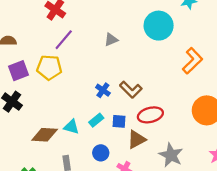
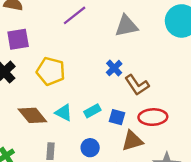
gray triangle: (111, 40) -> (126, 26), size x1.5
yellow pentagon: (49, 67) -> (51, 71), moved
blue cross: (103, 90) -> (114, 68), moved
brown diamond: (45, 135) -> (32, 115), turned 35

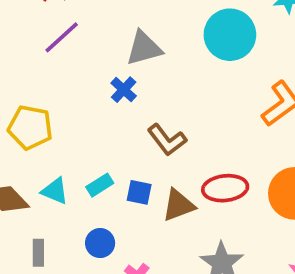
blue cross: (114, 68) -> (124, 90), moved
red ellipse: (153, 117) -> (225, 188), moved
brown triangle: (132, 141) -> (178, 205), moved

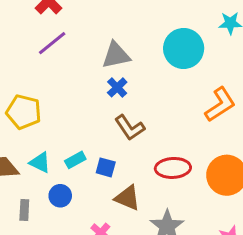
blue cross: (124, 90) -> (117, 87), moved
brown triangle: (178, 205) -> (127, 198), moved, turned 40
blue circle: (100, 243) -> (60, 196), moved

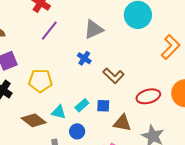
blue cross: (117, 87) -> (84, 58), moved

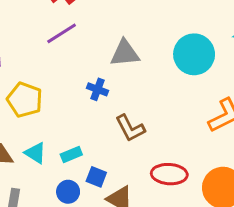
blue cross: (84, 58) -> (97, 89), turned -32
blue square: (103, 106) -> (96, 177), moved
blue circle: (77, 131) -> (68, 192), moved

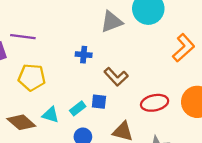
purple line: (62, 33) -> (23, 37), moved, turned 55
gray triangle: (125, 53) -> (111, 22), moved
blue square: (96, 177) -> (99, 102), moved

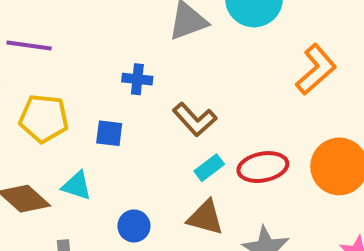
blue square: (99, 102) -> (109, 133), moved
cyan rectangle: (78, 108) -> (209, 168), moved

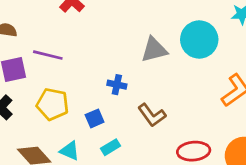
blue square: (109, 133) -> (95, 118), turned -36
cyan rectangle: (209, 168) -> (111, 147), moved

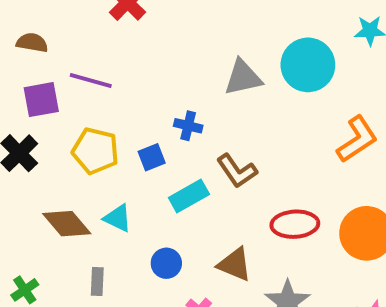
blue square: (95, 118) -> (152, 157), moved
cyan rectangle: (111, 147) -> (189, 196), moved, size x1.4

